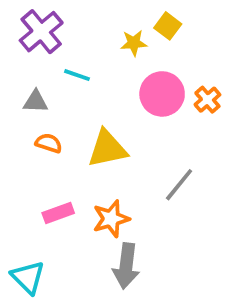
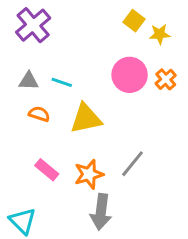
yellow star: (134, 43) -> (160, 34), moved
cyan line: (77, 75) -> (62, 82), moved
gray line: (179, 185) -> (133, 164), moved
pink rectangle: (58, 213) -> (47, 170), turned 60

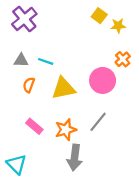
pink circle: (130, 75) -> (103, 80), moved
orange semicircle: (39, 114) -> (29, 85), turned -88

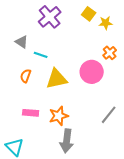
purple cross: (24, 19) -> (50, 17), moved
gray triangle: (21, 60) -> (22, 42), moved, turned 32
gray line: (98, 122) -> (109, 115), moved
pink rectangle: (34, 126) -> (31, 113), turned -35

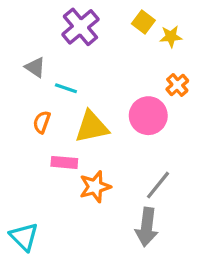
pink rectangle: (31, 113) -> (64, 162), moved
gray line: (109, 115) -> (158, 185), moved
gray arrow: (67, 141) -> (147, 227), moved

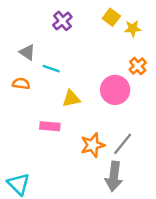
purple cross: (80, 27) -> (62, 21), size x0.7
orange semicircle: (42, 122) -> (21, 84), moved, turned 78
yellow triangle: (92, 127) -> (71, 99), size x0.7
orange star: (95, 187) -> (93, 145), moved

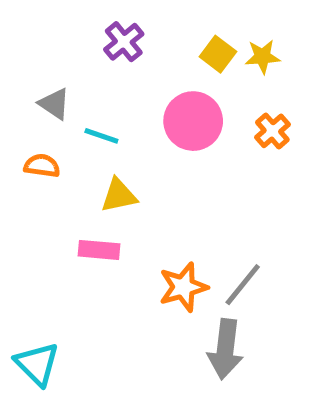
yellow square: (111, 17) -> (218, 54), moved
pink circle: (115, 90) -> (193, 121), moved
yellow triangle: (71, 99) -> (119, 195), moved

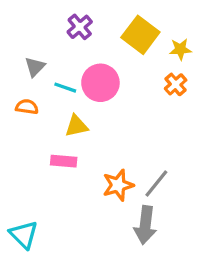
yellow square: (218, 54) -> (140, 35), size x1.6
yellow star: (263, 57) -> (180, 49), moved
gray triangle: (54, 104) -> (35, 67), turned 40
pink circle: (193, 121) -> (100, 83), moved

